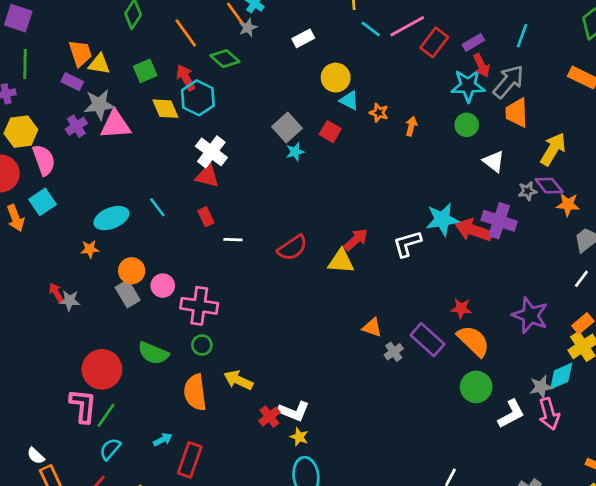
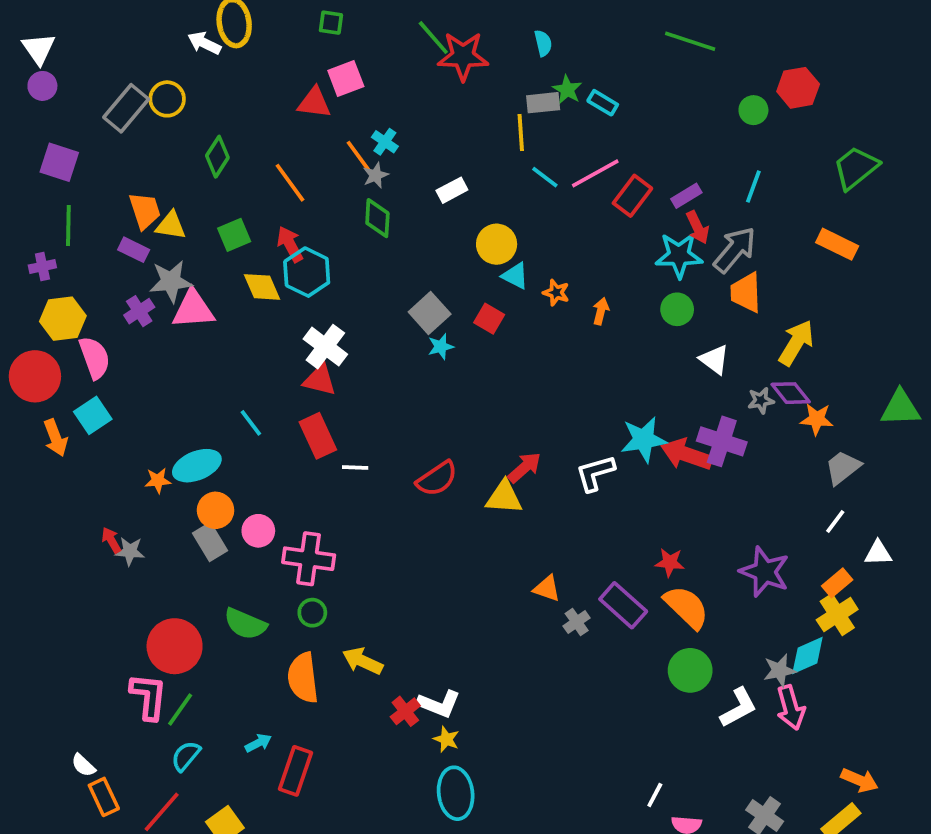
green diamond: (225, 59) -> (377, 218), moved, turned 52
red rectangle: (206, 217) -> (318, 436), size x1.6
cyan ellipse: (111, 218) -> (197, 466), moved

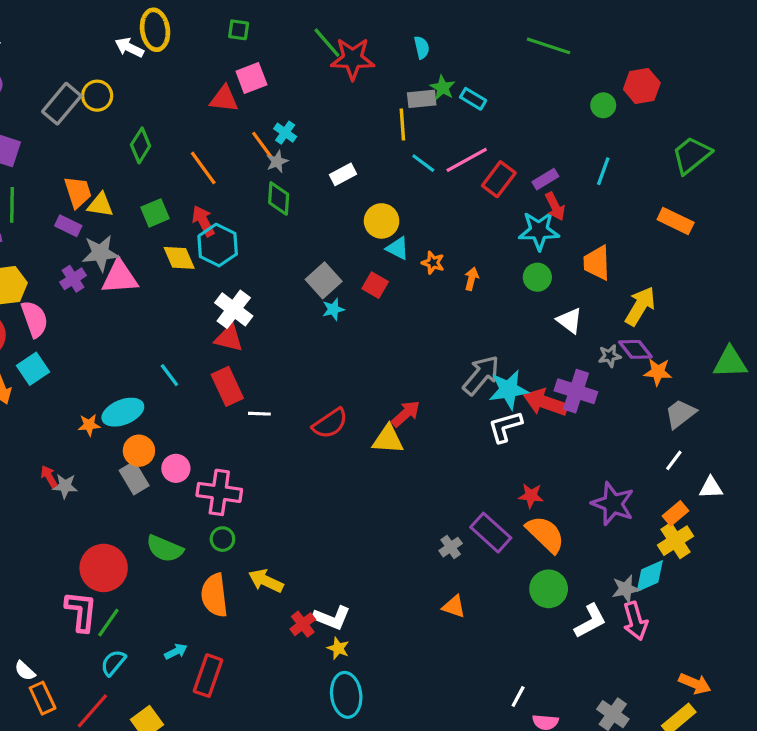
gray arrow: (735, 250) -> (481, 375), moved
white L-shape: (595, 473) -> (505, 427), moved
orange triangle: (547, 588) -> (454, 607), moved

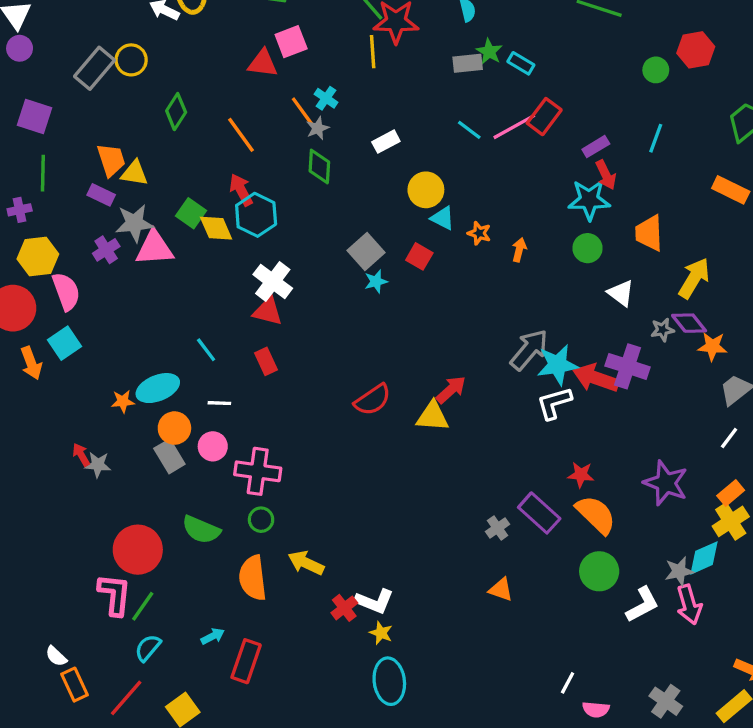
yellow line: (402, 125) -> (373, 52), moved
red rectangle: (499, 179) -> (544, 117), moved
green square: (155, 213) -> (191, 213), moved, turned -32
red rectangle: (227, 386) -> (266, 361), size x0.7
white line: (259, 414) -> (219, 403), moved

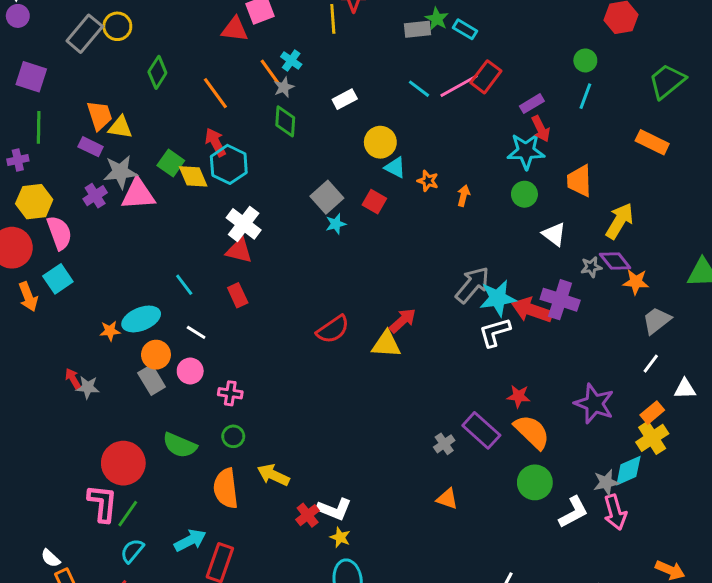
green circle: (656, 70) -> (585, 60), moved
white line: (219, 403) -> (196, 332), turned 30
pink cross: (258, 471) -> (230, 393), size x0.6
cyan arrow: (213, 636) -> (190, 540), size x1.5

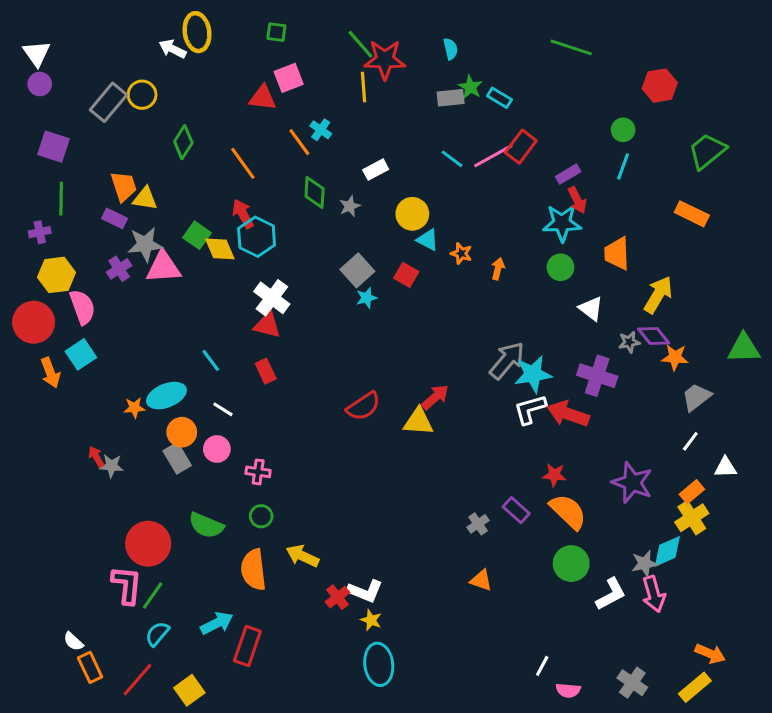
gray star: (284, 87) -> (350, 206), moved
red arrow: (532, 310) -> (568, 414), moved
purple rectangle: (481, 430) -> (516, 510), size x0.7

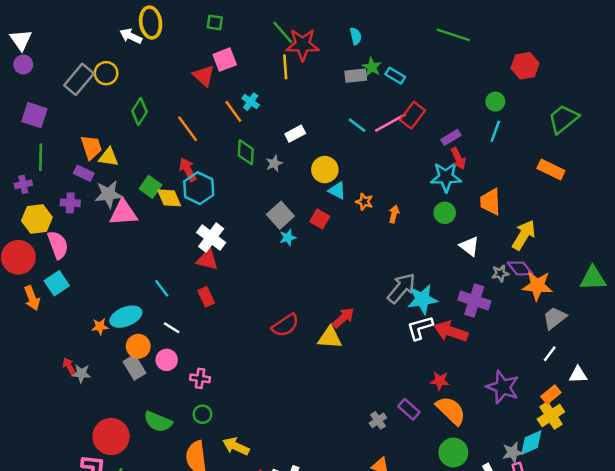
red triangle: (263, 98) -> (204, 76), turned 35
purple cross: (119, 269) -> (70, 203), moved, turned 36
orange star: (675, 357) -> (537, 286), size x1.4

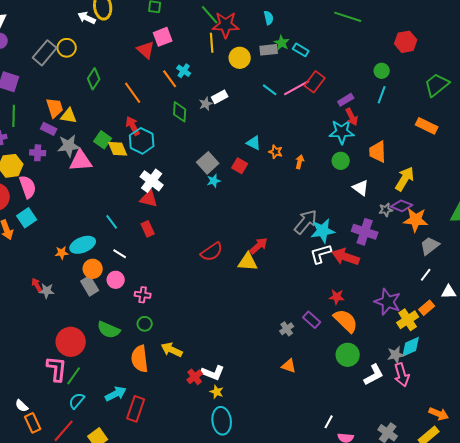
gray star: (274, 163) -> (206, 104), moved
yellow circle: (325, 170) -> (240, 58), moved
purple diamond: (520, 268) -> (402, 206), turned -30
yellow cross: (551, 415) -> (408, 320), moved

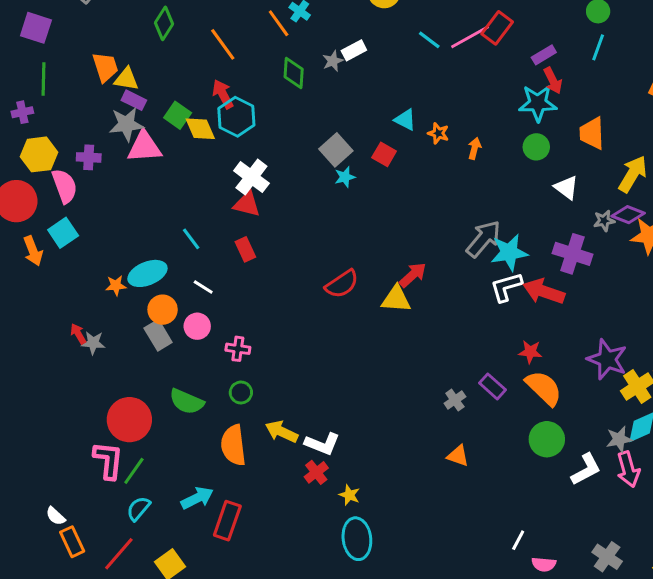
purple rectangle: (49, 129) -> (134, 100), moved
purple cross: (38, 153) -> (89, 157), moved
white L-shape: (213, 373) -> (322, 444), moved

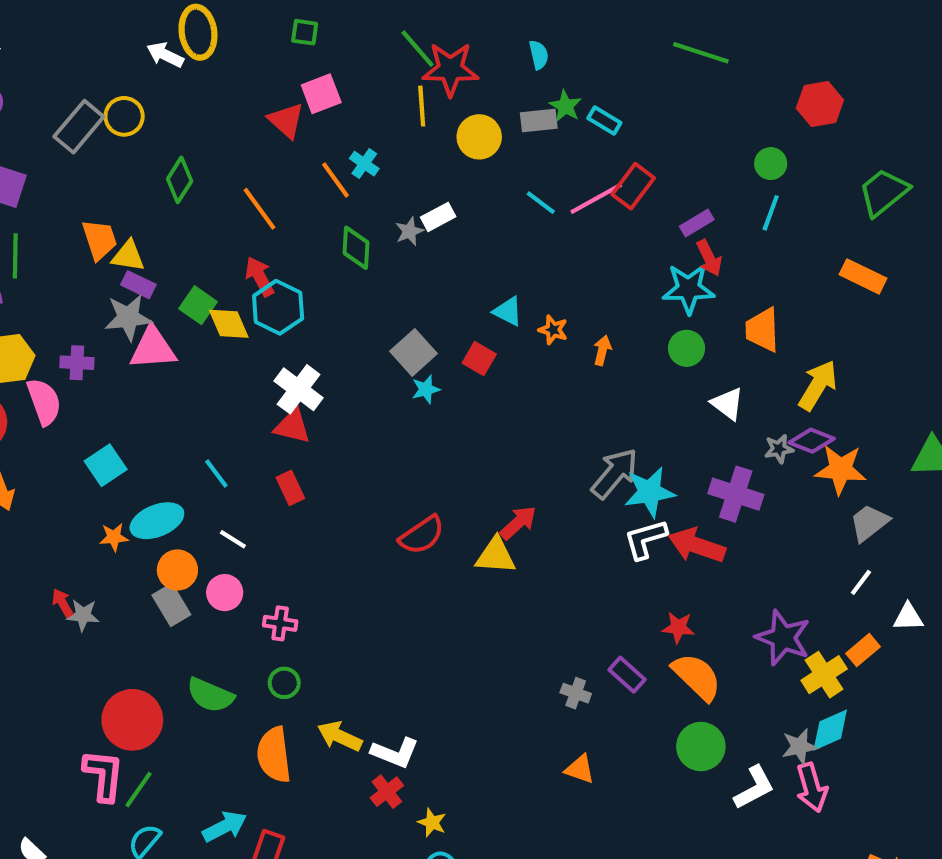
cyan square: (63, 233) -> (106, 465), moved
gray cross: (455, 400) -> (576, 693), turned -35

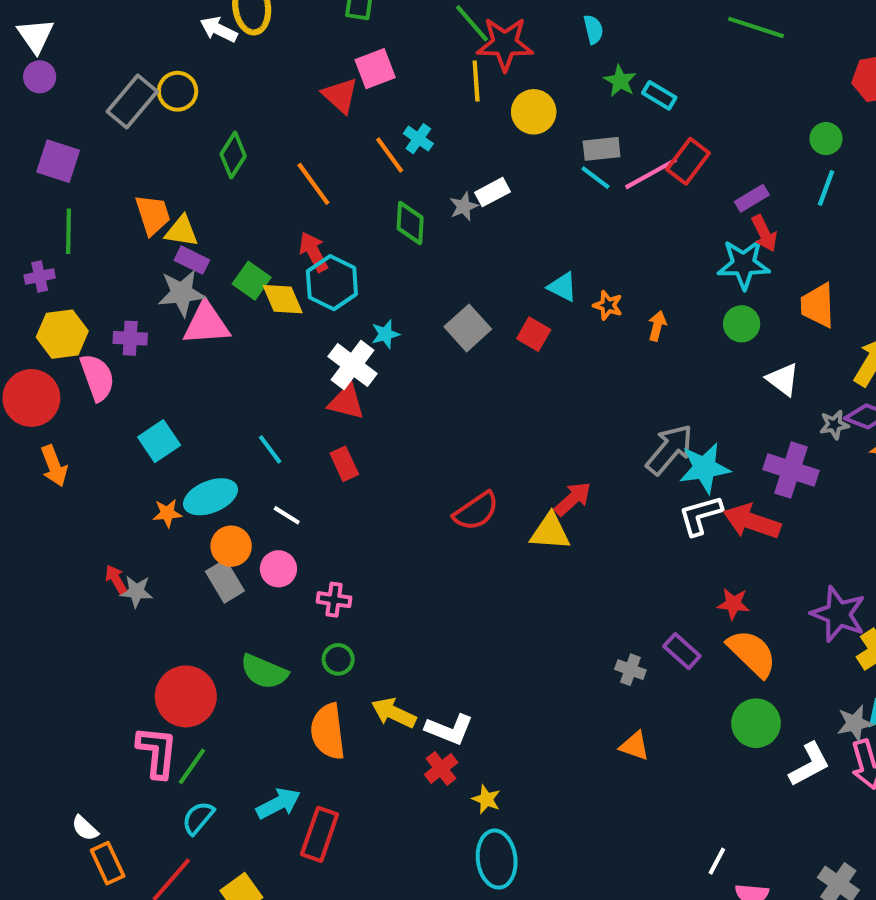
gray rectangle: (539, 120) -> (602, 149), moved
cyan star: (426, 389) -> (385, 334), moved

